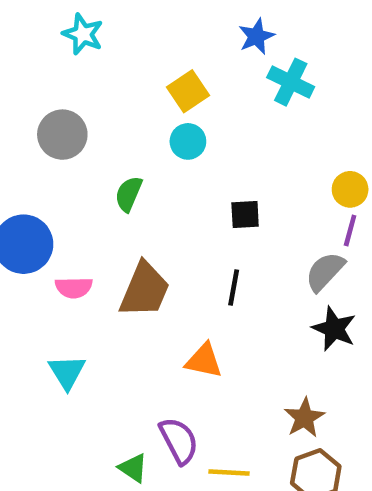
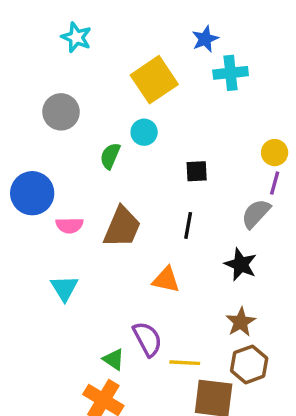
cyan cross: (291, 82) -> (231, 73), turned -32
yellow square: (188, 91) -> (154, 80), size x1.5
cyan circle: (188, 141) -> (144, 132), moved
black star: (334, 329) -> (241, 264), moved

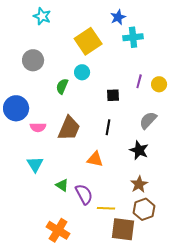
purple line: (275, 183) -> (139, 81), moved
green triangle: (114, 359) -> (62, 185), moved

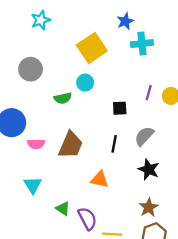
cyan star: (42, 16) -> (41, 20), turned 30
green semicircle: (62, 86) -> (63, 98), turned -126
gray semicircle: (148, 120) -> (144, 136), moved

